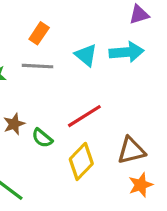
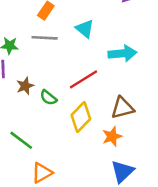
cyan arrow: (127, 52) -> (122, 53), moved
orange star: (141, 185) -> (112, 136), moved

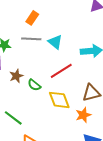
cyan triangle: (85, 29) -> (55, 42), moved
yellow diamond: (81, 117) -> (59, 100), turned -65

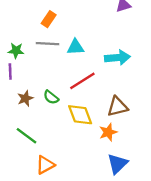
cyan triangle: (55, 42) -> (75, 47), turned -42
brown star: (16, 76) -> (25, 98), moved

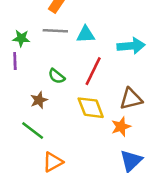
red line: (82, 81) -> (93, 71), turned -32
green semicircle: (51, 97) -> (57, 76), moved
brown star: (25, 98) -> (39, 100), moved

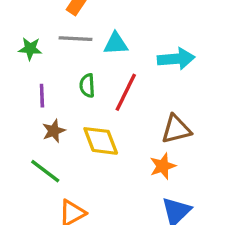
purple line: (15, 61) -> (42, 96), moved
green semicircle: (57, 76) -> (87, 86), moved, turned 48
yellow diamond: (91, 108) -> (101, 141), moved

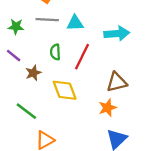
purple line: (42, 96) -> (14, 56), moved, turned -49
brown star: (54, 131) -> (33, 73), moved

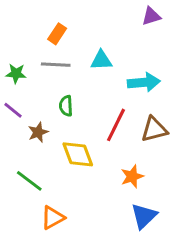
cyan triangle: (75, 23) -> (101, 60), moved
red line: (82, 57) -> (116, 125), moved
brown triangle: (117, 82) -> (154, 129), moved

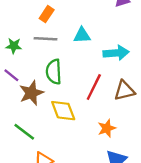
green semicircle: (66, 106) -> (54, 72), size x1.5
brown star: (38, 132) -> (31, 93), size x1.5

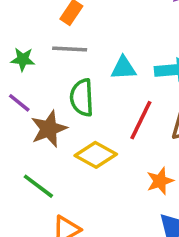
cyan triangle: (82, 35) -> (124, 68), moved
yellow diamond: (63, 111) -> (96, 155), turned -40

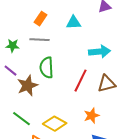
cyan triangle: (124, 68) -> (74, 23), moved
yellow diamond: (96, 155) -> (55, 124), moved

